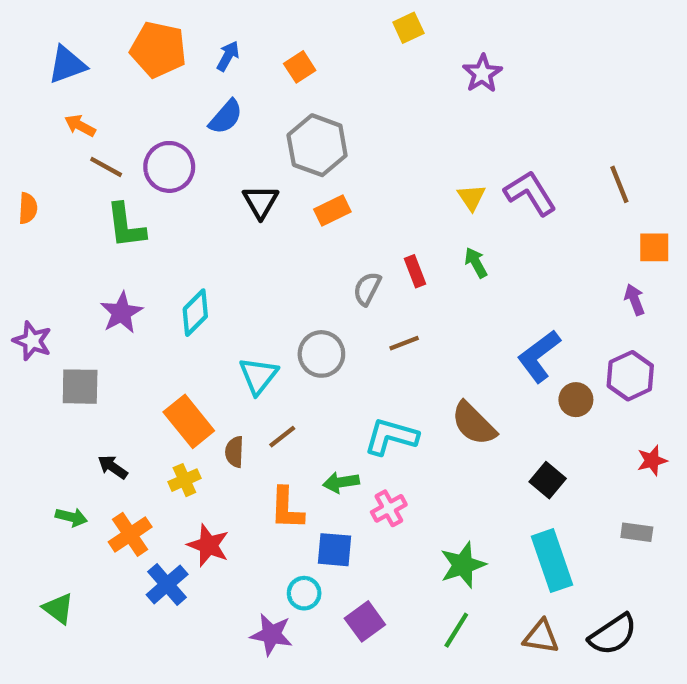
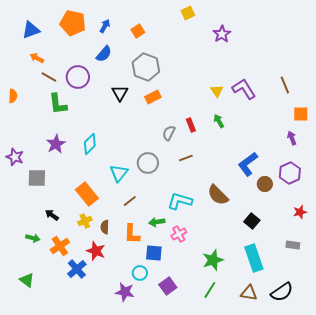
brown semicircle: (234, 452) -> (105, 227), moved

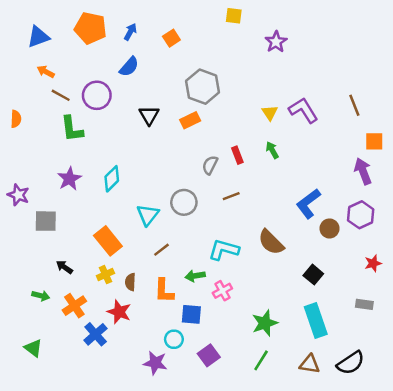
yellow square: (188, 13) -> (234, 16), turned 32
gray hexagon: (146, 67) -> (203, 87), moved
purple arrow: (292, 138) -> (363, 171), size x1.5

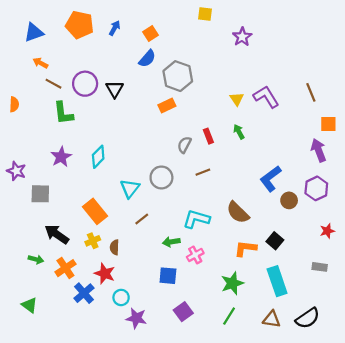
blue semicircle: (129, 67) -> (147, 59), moved
black triangle: (149, 115) -> (115, 89), moved
black arrow: (64, 267) -> (57, 234), size x1.6
orange L-shape: (164, 291) -> (245, 248), moved, turned 95
cyan circle: (174, 339) -> (121, 297), moved

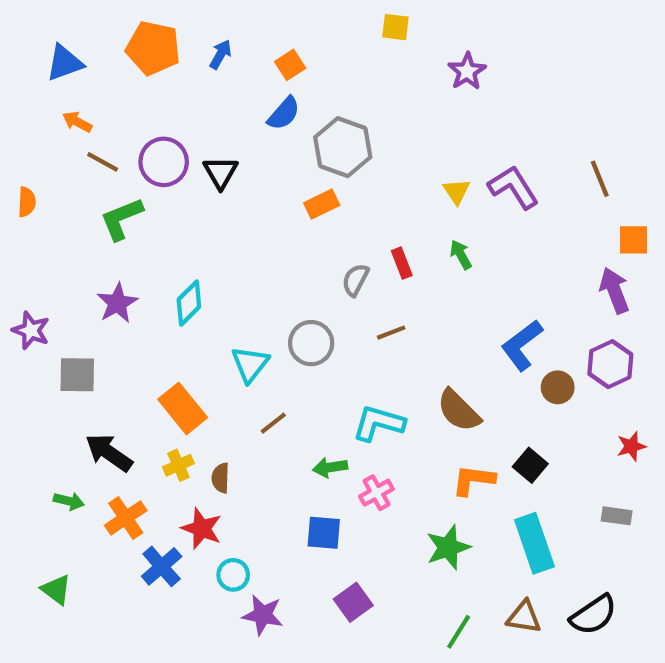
green L-shape: (63, 113) -> (122, 219), turned 75
green line: (229, 316) -> (459, 632), moved

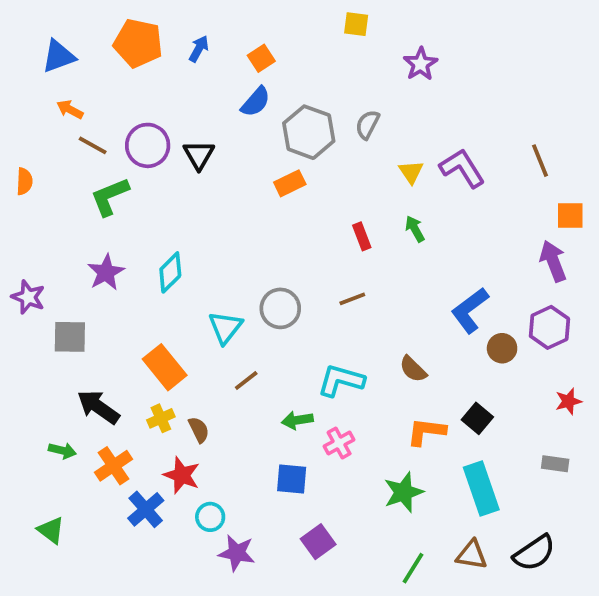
gray semicircle: (355, 280) -> (367, 125), moved
brown semicircle: (459, 411) -> (413, 369), size x0.7
brown semicircle: (221, 478) -> (199, 430), turned 152

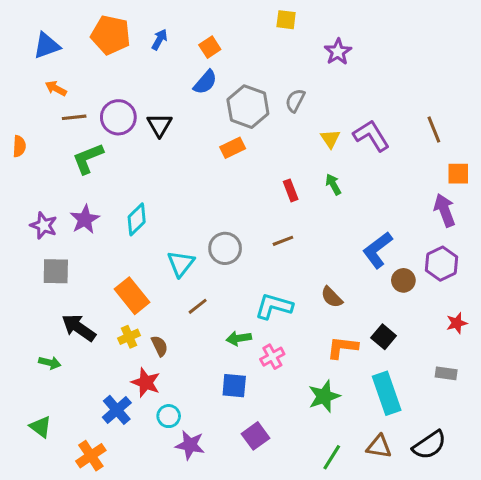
brown line: (93, 145) -> (74, 117), turned -35
purple star: (28, 297) -> (44, 226), moved
orange cross: (113, 466) -> (91, 456), moved

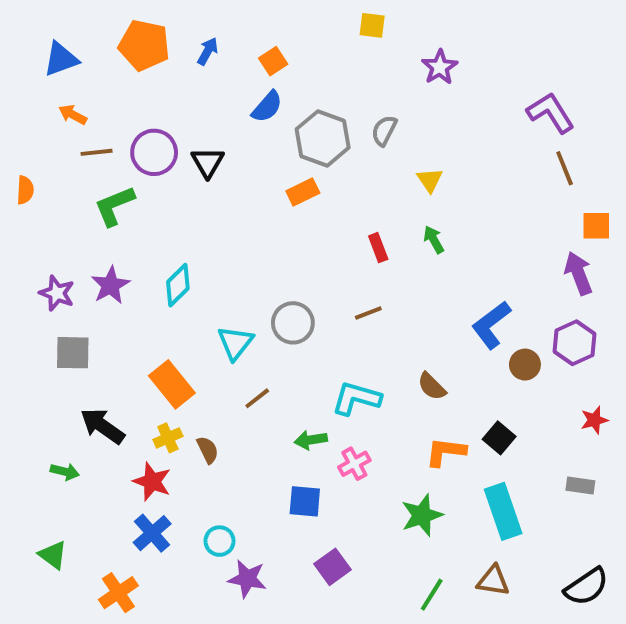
purple L-shape: (371, 136) -> (551, 113), moved
red star: (146, 383) -> (152, 482), moved
black semicircle: (429, 445) -> (586, 587), moved

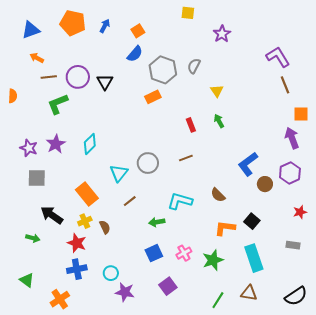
pink cross: (354, 464) -> (184, 253), moved
blue square: (305, 501) -> (154, 253), turned -30
blue cross: (152, 533) -> (77, 269), turned 30

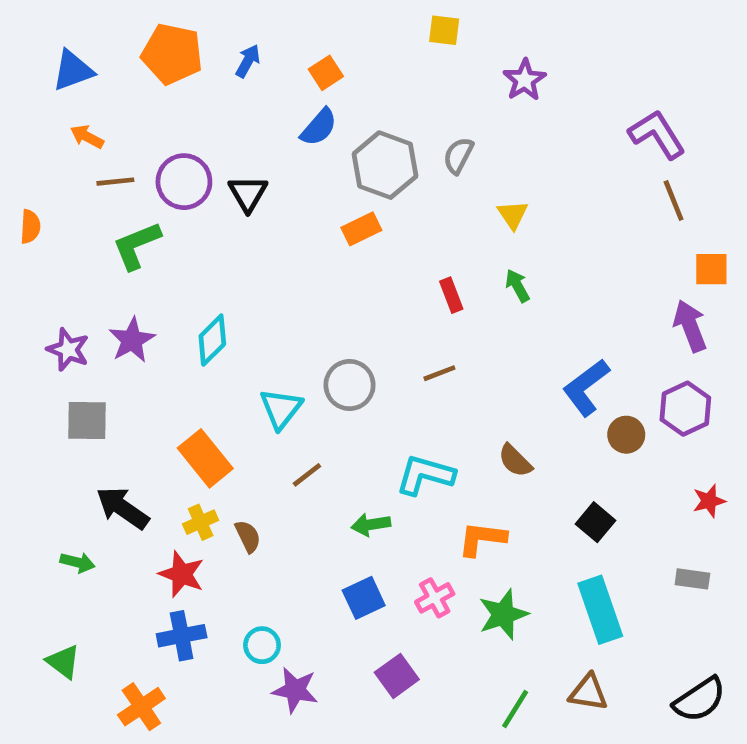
orange L-shape: (225, 228) -> (482, 539), moved

